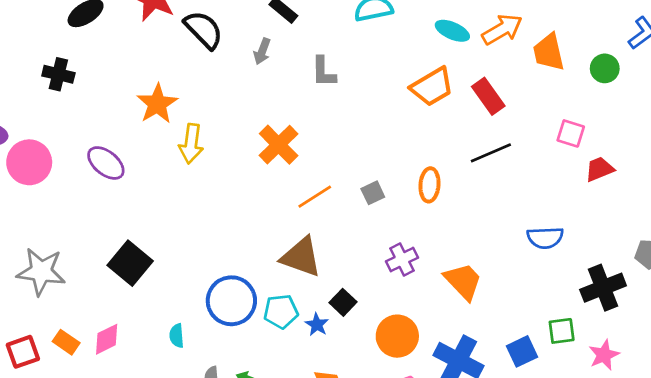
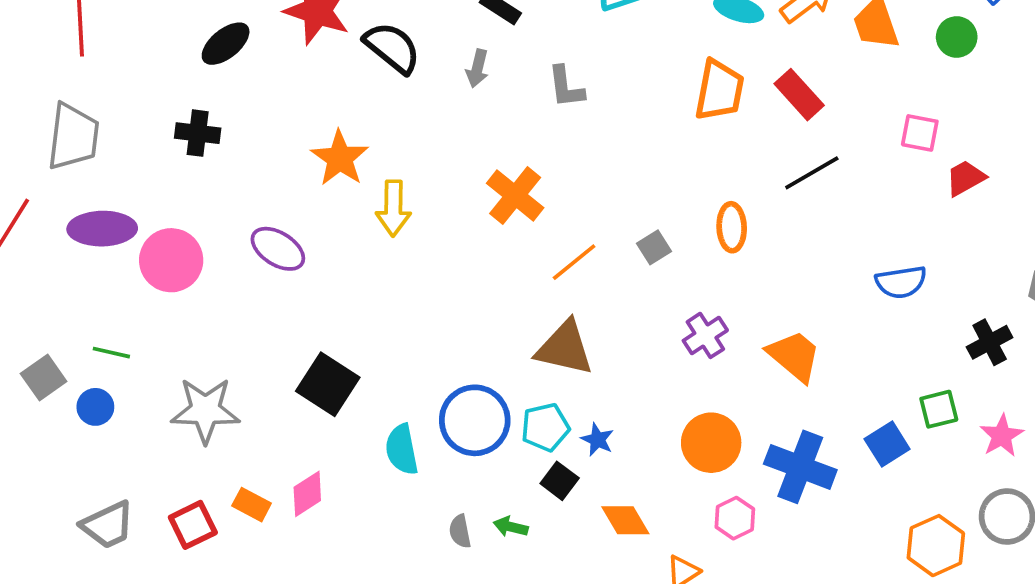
orange trapezoid: (432, 87) -> (719, 90), turned -42
black cross: (603, 288) -> (990, 342), size x0.7
black square: (343, 302) -> (560, 481), moved
cyan semicircle: (177, 336) -> (402, 450), moved, size x1.5

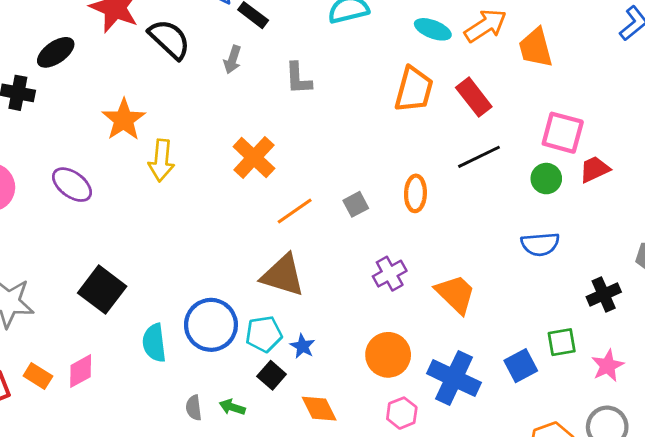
green circle: (957, 37) -> (546, 179), moved
black ellipse: (226, 44) -> (56, 52), moved
pink square: (920, 133) -> (563, 133), size x1.4

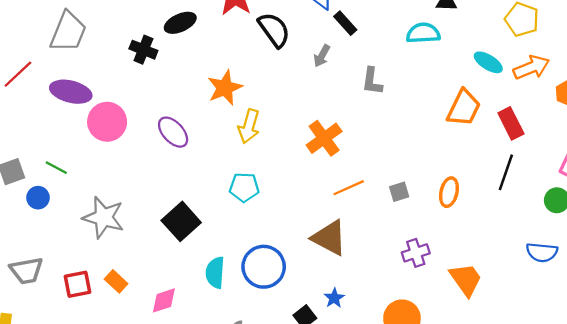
black line: (479, 157) -> (506, 172), turned -56
cyan pentagon: (264, 334) -> (244, 187), moved
pink diamond: (81, 371) -> (164, 300), moved

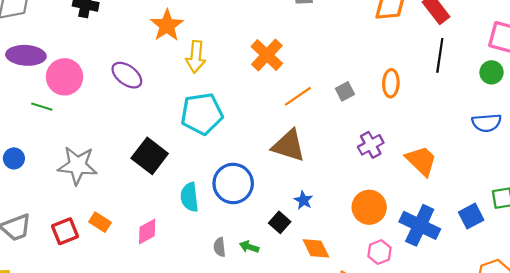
green line: (56, 168) -> (42, 107), moved
cyan pentagon: (244, 187) -> (202, 114), size x1.5

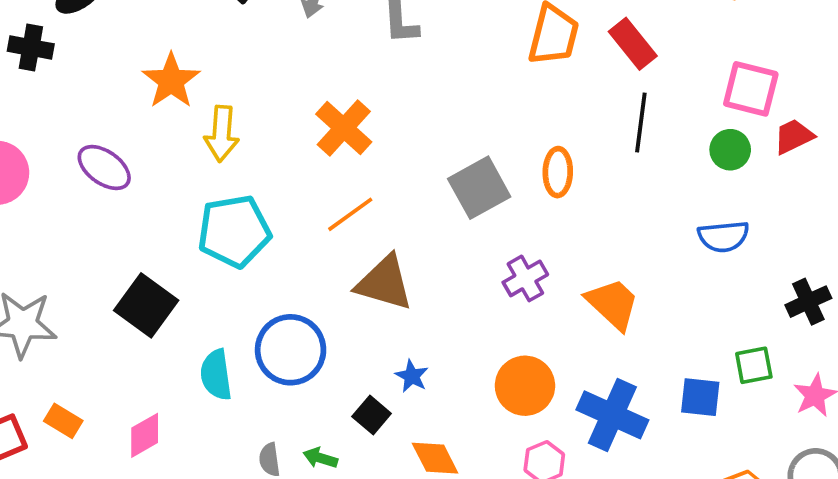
gray square: (345, 91) -> (479, 188), size x1.8
orange line: (298, 96) -> (350, 214), moved
blue square: (471, 216) -> (700, 397), turned 35

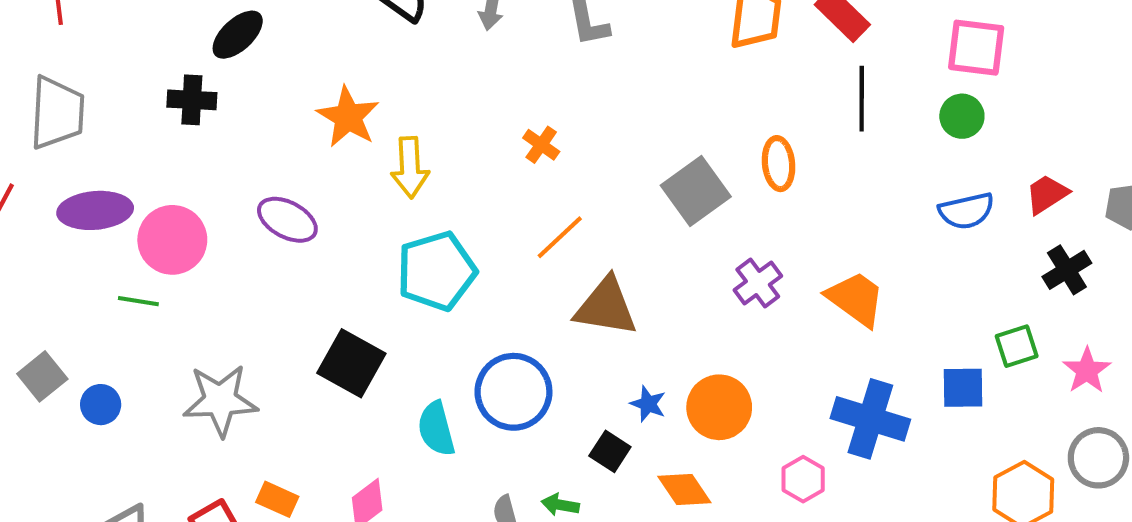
orange cross: (344, 128) -> (541, 145), size x0.6
red trapezoid: (794, 136) -> (1047, 194), moved
orange circle: (525, 386) -> (719, 407), moved

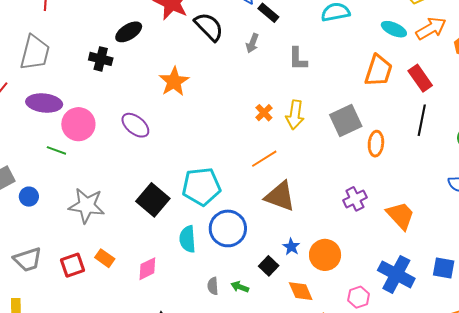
yellow arrow: (410, 167) -> (295, 115), moved
gray square: (696, 191) -> (346, 121), moved
cyan pentagon: (436, 271) -> (201, 187), moved

